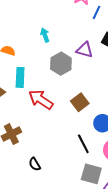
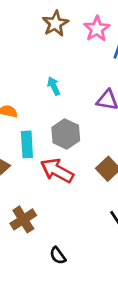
gray hexagon: (61, 64) -> (66, 134), moved

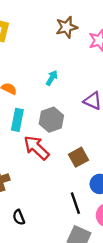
cyan arrow: (54, 86) -> (52, 78), turned 42

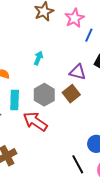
brown square: (78, 157) -> (71, 94), moved

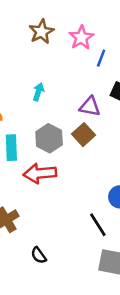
red arrow: (35, 121) -> (40, 173), turned -35

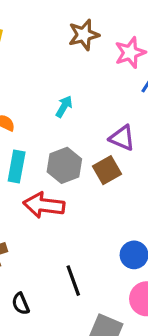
black line: (98, 225) -> (73, 281), moved

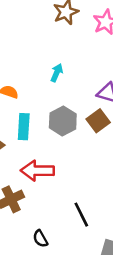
red arrow: (44, 205) -> (37, 171), moved

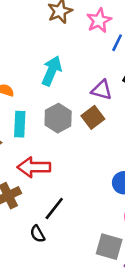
cyan arrow: (57, 73) -> (52, 71), size x1.6
black line: (81, 215) -> (54, 209), moved, turned 65

